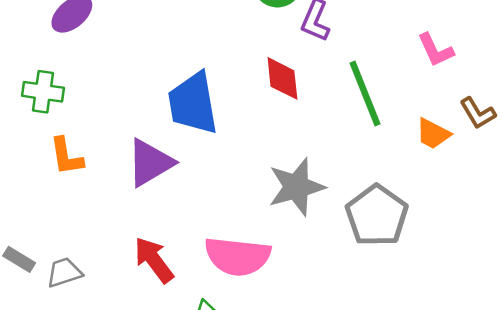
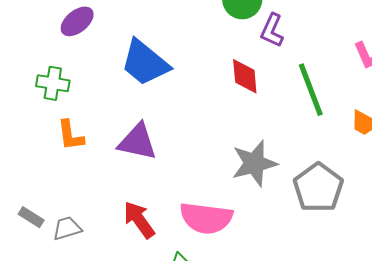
blue trapezoid: (193, 103) -> (145, 63), moved, turned -42
purple triangle: (150, 163) -> (137, 142), turned 42

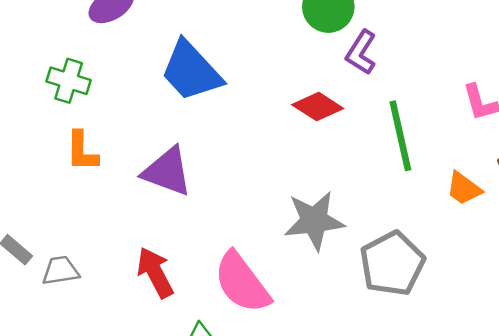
red diamond: (245, 76) -> (318, 107), turned -60
pink semicircle: (206, 218) -> (242, 283), turned 38

